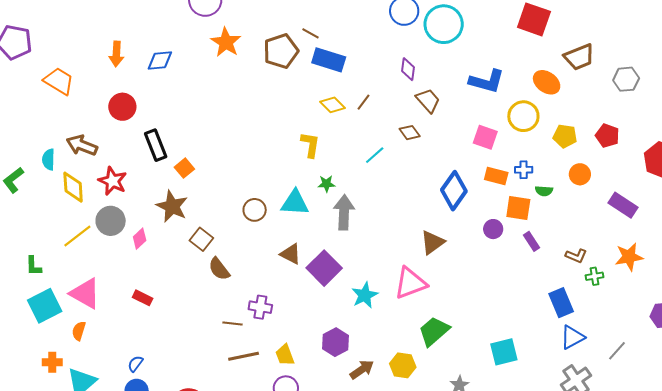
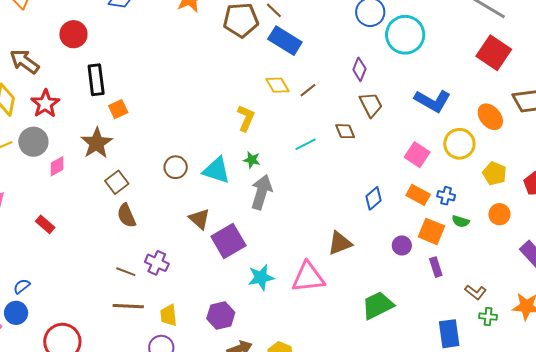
blue diamond: (454, 191) -> (373, 198), size x0.6
green trapezoid: (434, 331) -> (378, 305), moved

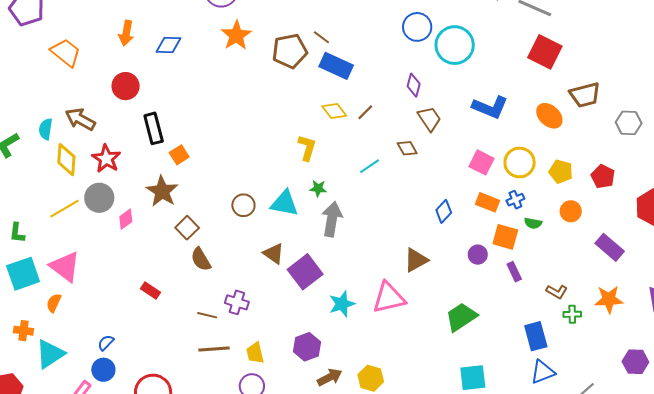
yellow circle: (459, 144) -> (520, 162), moved
blue cross: (446, 196) -> (515, 200), turned -30
red rectangle: (45, 224) -> (151, 291), moved

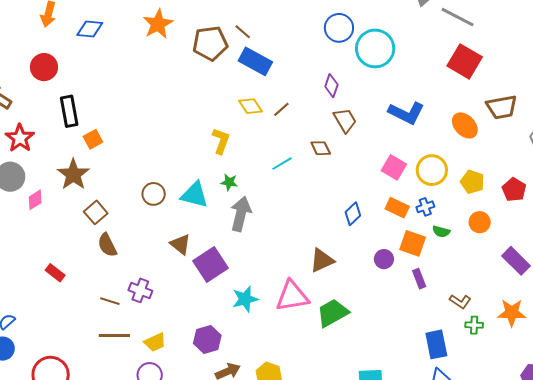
green trapezoid: (461, 317) -> (333, 313), moved
yellow trapezoid: (255, 353) -> (155, 342), turned -105

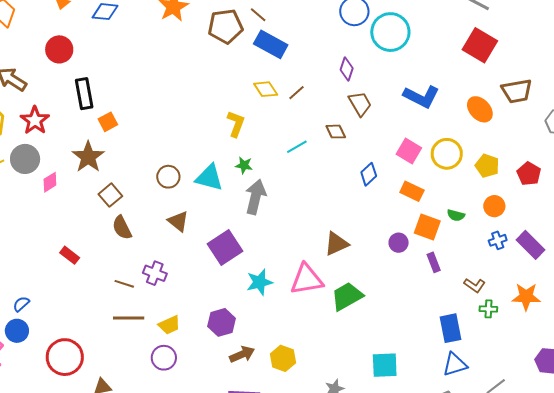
blue cross: (425, 207) -> (498, 240), moved
blue diamond: (353, 214) -> (369, 174), moved
brown triangle: (180, 244) -> (178, 221), moved

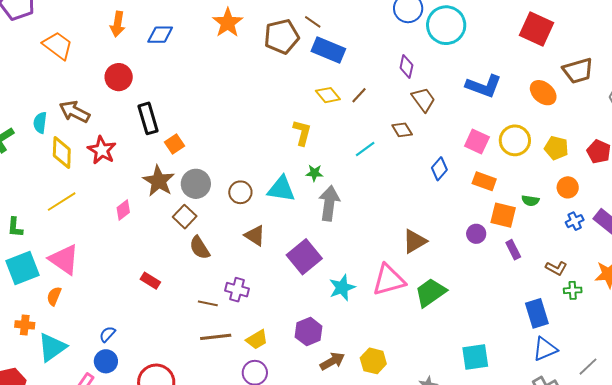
gray circle: (25, 159) -> (196, 184), moved

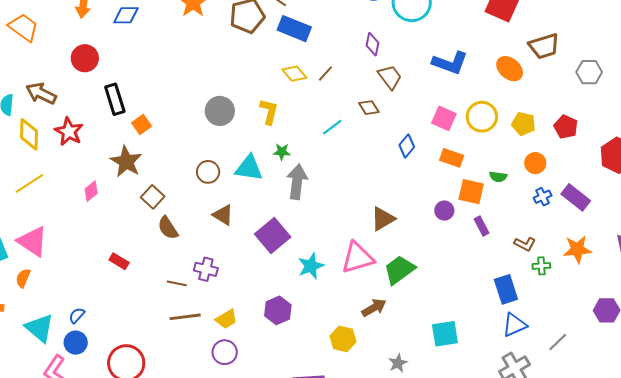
gray circle: (196, 184) -> (220, 111), moved
cyan triangle: (52, 347) -> (40, 328), moved, turned -44
brown arrow: (332, 361) -> (374, 308), moved

